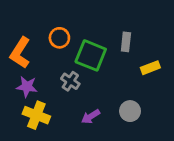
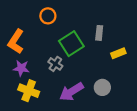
orange circle: (59, 38) -> (48, 16), moved
green square: (91, 55) -> (71, 44), turned 35
purple arrow: (91, 117) -> (71, 92), size x1.6

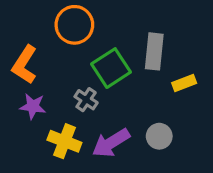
orange circle: (48, 16) -> (74, 25), size x1.5
gray rectangle: (99, 33) -> (154, 51), size x1.5
yellow cross: (29, 91) -> (64, 141), moved

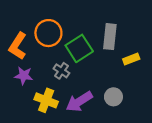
orange circle: (74, 25) -> (48, 33), moved

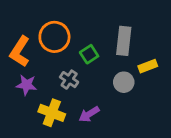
green square: (79, 48) -> (89, 54), size x0.6
gray circle: (113, 97) -> (124, 82), moved
purple arrow: (79, 102) -> (89, 114), size x0.7

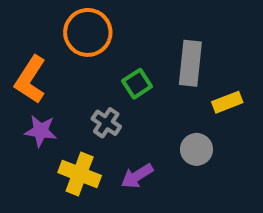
orange circle: (54, 37) -> (88, 32), moved
gray circle: (124, 82) -> (197, 149), moved

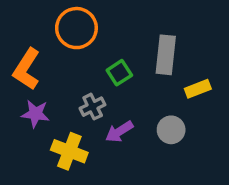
gray cross: (106, 123) -> (93, 107), turned 30
purple arrow: (137, 176) -> (119, 132), moved

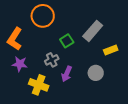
gray rectangle: (166, 55) -> (93, 31), turned 35
purple arrow: (119, 132) -> (67, 74), turned -35

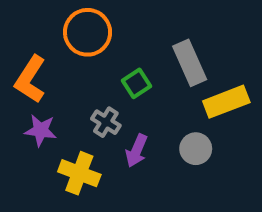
gray rectangle: (93, 31) -> (190, 63), turned -65
yellow rectangle: (111, 50) -> (226, 102), size x1.5
gray cross: (52, 60) -> (106, 122), turned -32

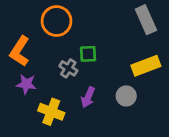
gray rectangle: (190, 63) -> (146, 20), moved
green square: (137, 83) -> (88, 54), turned 30
gray cross: (106, 122) -> (68, 68), moved

